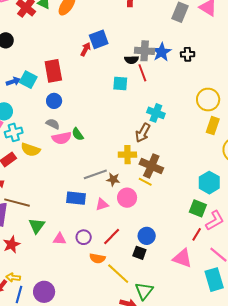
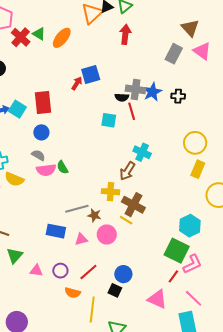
green square: (198, 208) -> (177, 251), size x1.4
yellow line: (118, 274) -> (92, 310), turned 50

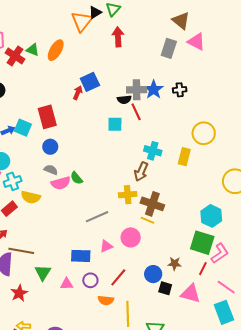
yellow rectangle: (198, 169) -> (184, 157), moved
brown star: (94, 215) -> (174, 264), moved
blue rectangle: (56, 231) -> (81, 256), moved
black square: (115, 290) -> (165, 288), moved

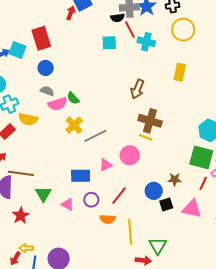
yellow circle: (204, 133) -> (183, 30), moved
cyan cross: (153, 151) -> (146, 42), moved
yellow cross: (128, 195) -> (74, 125), moved, turned -36
pink triangle: (67, 284) -> (68, 204), turned 32
black square: (165, 288) -> (166, 205), turned -32

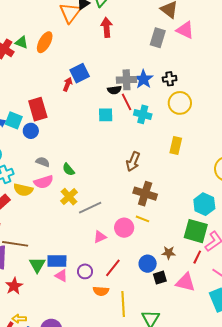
blue circle: (46, 68) -> (31, 131), moved
pink semicircle: (58, 104) -> (44, 182), moved
yellow line: (146, 137) -> (142, 219), moved
blue rectangle: (81, 176) -> (57, 261), moved

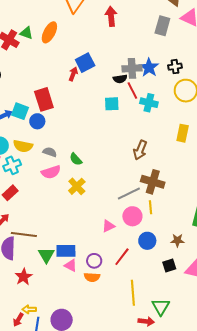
yellow semicircle: (23, 190) -> (23, 146), moved
gray line: (90, 208) -> (129, 194), moved
yellow line: (142, 219) -> (151, 207), turned 64
blue circle: (148, 264) -> (147, 241), moved
orange semicircle: (101, 291) -> (92, 277), moved

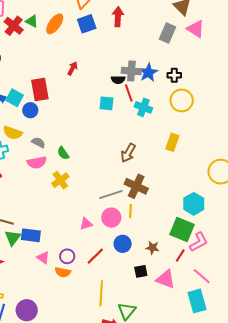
blue square: (85, 63) -> (87, 24), moved
blue rectangle: (66, 251) -> (31, 235), moved
green triangle: (46, 255) -> (13, 238), moved

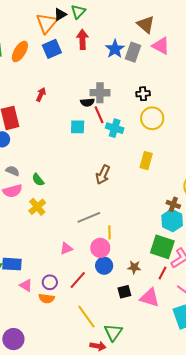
blue star: (148, 73) -> (115, 49), moved
brown cross: (136, 186) -> (173, 204), moved, size x0.6
pink circle: (111, 218) -> (100, 248), moved
yellow line: (101, 293) -> (86, 317), turned -35

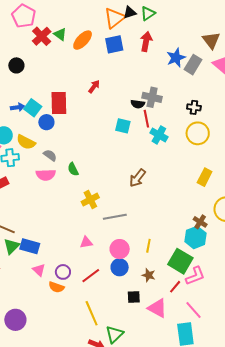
yellow rectangle: (146, 161) -> (205, 177), moved
yellow cross: (37, 207) -> (90, 200), moved
yellow line: (110, 232) -> (148, 246), moved

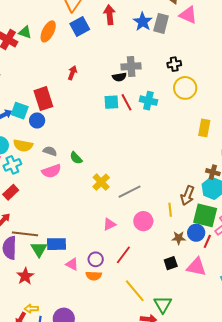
red line: (146, 119) -> (126, 102), moved
brown arrow: (138, 178) -> (187, 195), moved
blue circle: (120, 267) -> (196, 233), moved

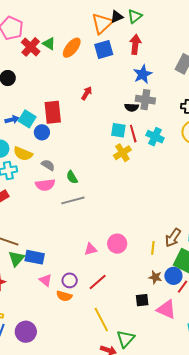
blue star: (143, 22) -> (143, 74), moved
yellow cross: (101, 182) -> (122, 153), moved
gray line: (130, 192) -> (73, 200), moved
pink circle: (143, 221) -> (117, 244), moved

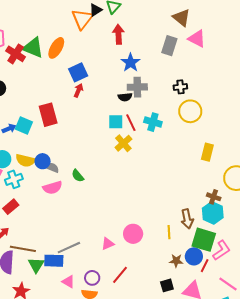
green triangle: (49, 44) -> (33, 48), size x1.6
blue square: (104, 50) -> (78, 72), moved
blue circle: (42, 132) -> (43, 161), moved
gray line: (73, 200) -> (69, 248), moved
brown arrow: (173, 238) -> (187, 219), turned -36

